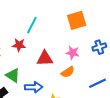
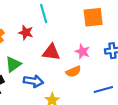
cyan line: (32, 25) -> (44, 14), turned -54
green triangle: (13, 75) -> (13, 64), turned 42

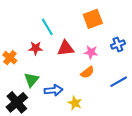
red triangle: (51, 52) -> (66, 48), moved

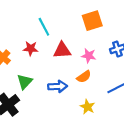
blue arrow: (54, 90) -> (58, 86), moved
yellow star: (75, 103) -> (87, 107), moved

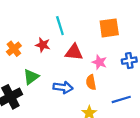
orange semicircle: (84, 77) -> (91, 82), turned 104

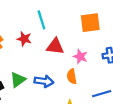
green triangle: (31, 77) -> (18, 80), moved

